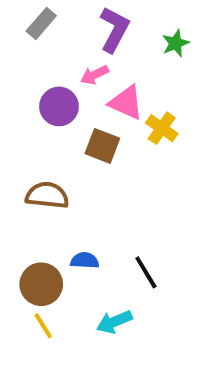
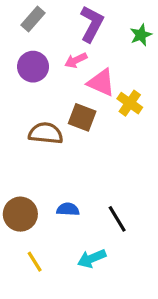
purple circle: (59, 106) -> (33, 67), moved
brown semicircle: (47, 195) -> (46, 133), moved
brown circle: (41, 284) -> (20, 214), moved

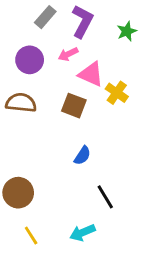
gray rectangle: (33, 19) -> (45, 17), moved
brown semicircle: (46, 133) -> (21, 103), moved
blue semicircle: (68, 209) -> (82, 156), moved, turned 120

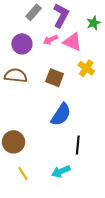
pink triangle: (91, 74) -> (73, 42), moved
blue semicircle: (82, 156) -> (61, 115), size x1.6
black line: (105, 197) -> (78, 145), turned 36

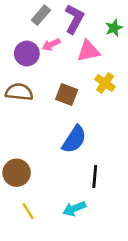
pink arrow: (50, 40) -> (51, 45), moved
pink triangle: (73, 42) -> (88, 51), turned -36

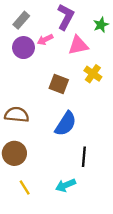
gray rectangle: (41, 15) -> (21, 20), moved
brown semicircle: (19, 92) -> (17, 115), moved

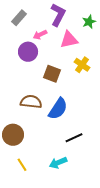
purple circle: (24, 48) -> (28, 52), moved
brown semicircle: (17, 115) -> (31, 102), moved
black line: (84, 157) -> (74, 138), turned 60

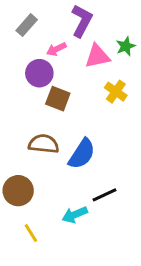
green star: (89, 22) -> (126, 46), moved
brown square: (52, 74) -> (58, 99), moved
cyan arrow: (58, 163) -> (75, 215), moved

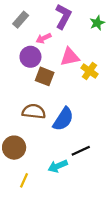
green star: (126, 46) -> (97, 23), moved
pink triangle: (97, 56) -> (70, 57), moved
yellow line: (31, 233) -> (24, 180), turned 56

